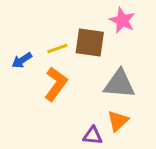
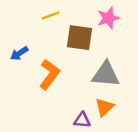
pink star: (122, 20) -> (108, 18), turned 30
yellow line: (57, 48) -> (51, 15), moved

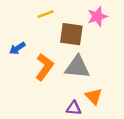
gray triangle: (106, 74) -> (77, 67), moved
orange triangle: (104, 107) -> (94, 96), turned -30

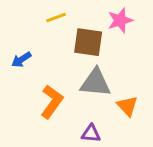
orange L-shape: (44, 67) -> (52, 102), moved
orange triangle: (94, 96) -> (127, 106), moved

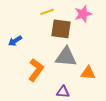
yellow line: (56, 17) -> (47, 12), moved
orange triangle: (127, 106) -> (88, 73), turned -42

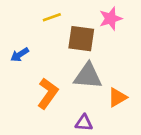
yellow line: (47, 12) -> (52, 17), moved
orange triangle: (88, 73) -> (117, 97), turned -35

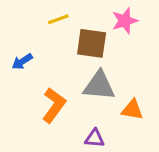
orange triangle: (117, 97) -> (132, 110), turned 40

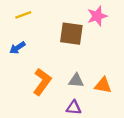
yellow line: (58, 19) -> (23, 15), moved
gray triangle: (99, 86) -> (76, 81), moved, size x0.6

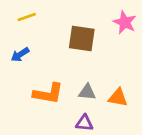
pink star: (97, 16) -> (125, 22), moved, turned -30
orange L-shape: (42, 82) -> (48, 94), turned 64

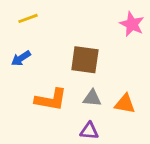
brown square: (82, 38) -> (85, 60), moved

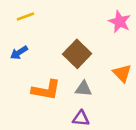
brown square: (85, 60) -> (77, 54), turned 36
orange triangle: (125, 104) -> (122, 73), moved, turned 36

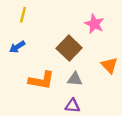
yellow line: (25, 16) -> (23, 15), turned -56
pink star: (120, 22) -> (94, 24), moved

